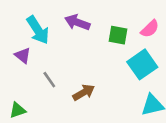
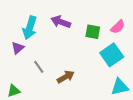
cyan arrow: (38, 30) -> (30, 28), turned 50
purple triangle: (23, 55) -> (18, 48), turned 40

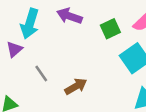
green square: (93, 32) -> (110, 29), turned -35

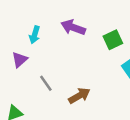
cyan arrow: (30, 24) -> (35, 35), size x0.6

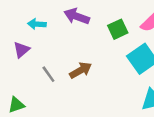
cyan arrow: (35, 35) -> (37, 24), turned 77
brown arrow: (79, 96) -> (81, 70), moved

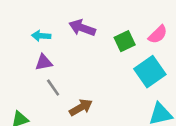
purple triangle: (21, 50) -> (44, 62), moved, turned 30
brown arrow: (81, 70) -> (81, 107), moved

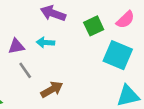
cyan arrow: (41, 36) -> (45, 42), moved
cyan square: (150, 72) -> (118, 55), turned -32

